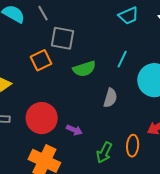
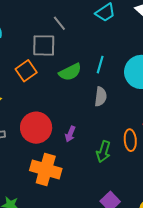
gray line: (43, 13) -> (59, 23), moved
cyan line: (122, 59) -> (100, 65), moved
purple arrow: (74, 130) -> (70, 134), turned 98

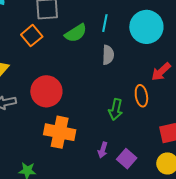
purple arrow: (70, 134) -> (103, 150), moved

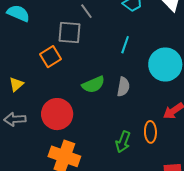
cyan line: (105, 23) -> (125, 45), moved
green semicircle: (76, 33) -> (93, 85), moved

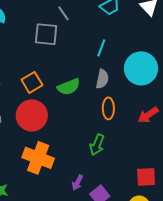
orange square: (51, 57) -> (32, 82), moved
gray semicircle: (123, 87) -> (102, 79), moved
orange ellipse: (150, 132) -> (108, 108), moved

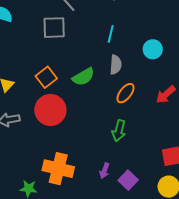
cyan circle: (141, 68) -> (153, 49), size x0.6
orange ellipse: (108, 108) -> (126, 93), turned 45
orange cross: (38, 158) -> (58, 169), moved

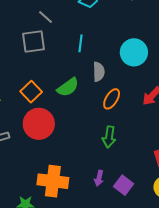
cyan line: (111, 34) -> (81, 43), moved
cyan circle: (153, 49) -> (134, 52), size x1.4

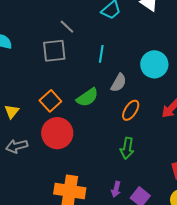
gray semicircle: (99, 72) -> (119, 83), turned 30

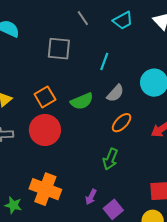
gray line: (67, 27) -> (83, 18), moved

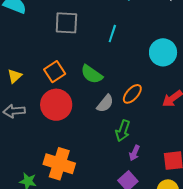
gray semicircle: (115, 93) -> (105, 103), moved
green semicircle: (82, 101) -> (92, 74), turned 60
purple arrow: (91, 197) -> (134, 153), moved

